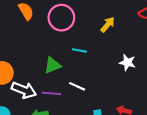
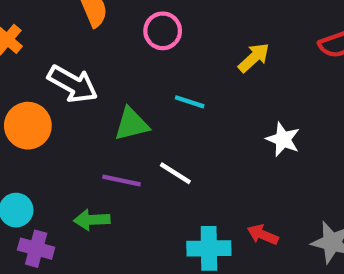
pink circle: (61, 18) -> (163, 31), size x0.7
white arrow: (24, 90) -> (73, 84), moved

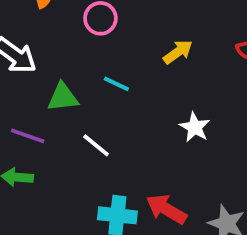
purple line: (122, 181) -> (28, 136), moved
red arrow: (263, 235) -> (166, 209), size x1.5

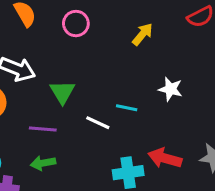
cyan line: (116, 84) -> (127, 108), moved
green triangle: (63, 97) -> (62, 92), turned -40

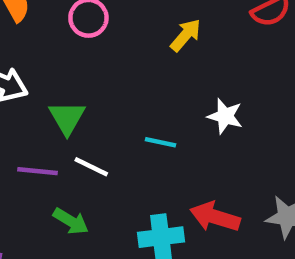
white line: (98, 123) -> (91, 167), moved
green arrow: (43, 163) -> (71, 221), moved, turned -140

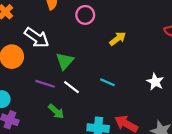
yellow arrow: (186, 35) -> (118, 39), moved
white star: (225, 116) -> (155, 82), moved

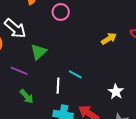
yellow arrow: (118, 39) -> (109, 39), moved
white star: (155, 82) -> (116, 92), moved
white line: (71, 87) -> (58, 86), moved, turned 49

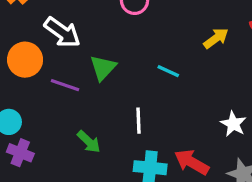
purple line: (19, 71) -> (65, 85), moved
cyan line: (75, 74) -> (168, 71), moved

